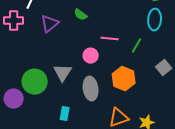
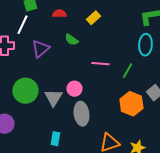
pink circle: (91, 56) -> (74, 89), moved
orange hexagon: (124, 79) -> (131, 104), moved
green circle: (35, 82) -> (25, 91), moved

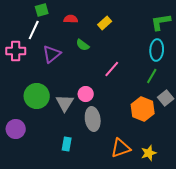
pink line: (100, 64) -> (112, 69), turned -54
green line: (127, 71) -> (152, 76), moved

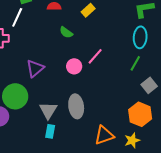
purple triangle: (52, 54) -> (35, 68), moved
pink circle: (86, 94) -> (74, 66), moved
green circle: (37, 96) -> (15, 96), moved
gray triangle: (65, 103) -> (48, 110), moved
orange hexagon: (143, 109) -> (140, 114), moved

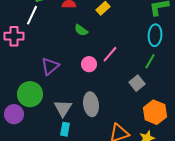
gray square: (149, 85) -> (137, 83), moved

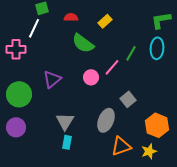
green semicircle: (81, 30) -> (83, 43), size x1.6
green line: (150, 61) -> (131, 53), moved
gray square: (137, 83) -> (128, 99), moved
green circle: (30, 94) -> (19, 94), moved
gray ellipse: (91, 104) -> (106, 120), moved, turned 30

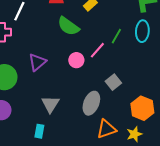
cyan rectangle: (67, 142) -> (39, 131), moved

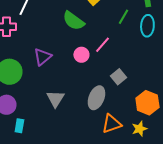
green line: (116, 36) -> (123, 17), moved
cyan rectangle: (39, 131) -> (19, 126), moved

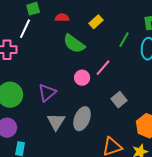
purple triangle: (42, 57) -> (47, 93), moved
gray ellipse: (96, 98) -> (82, 119), moved

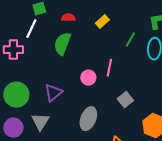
green semicircle: (74, 44) -> (62, 44), moved, turned 75
pink line: (103, 68) -> (109, 68), turned -30
gray triangle: (56, 122) -> (40, 122), moved

